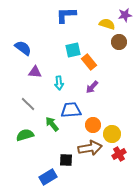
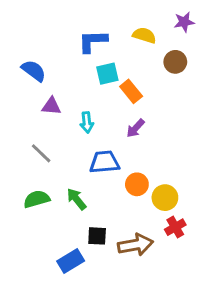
blue L-shape: (66, 15) -> (93, 41), moved
yellow semicircle: (107, 24) -> (144, 35), moved
green arrow: (52, 124) -> (76, 199), moved
brown arrow: (90, 148) -> (135, 245), moved

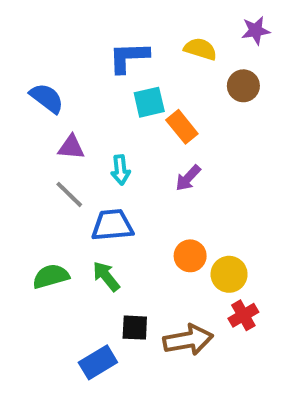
gray line: (41, 153) -> (69, 194), moved
blue trapezoid: (104, 162) -> (112, 225), moved

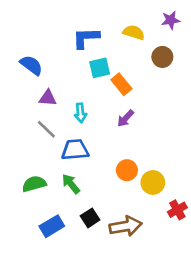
red cross: (243, 315) -> (177, 210), moved
black square: (135, 328) -> (90, 218), turned -36
blue rectangle: (98, 362) -> (52, 226), moved

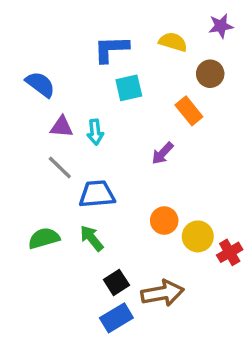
orange rectangle: (121, 84) -> (189, 111), moved
cyan arrow: (80, 113) -> (95, 132), moved
red cross: (177, 210) -> (230, 252), moved
blue rectangle: (52, 226) -> (116, 318), moved

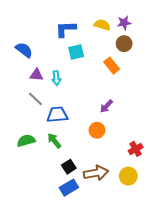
purple star: (221, 26) -> (124, 23), moved
purple arrow: (162, 153) -> (106, 106), moved
yellow circle: (198, 236) -> (128, 176), moved

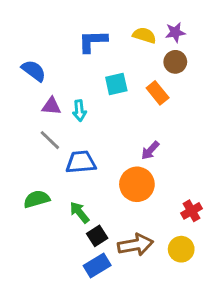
cyan square: (76, 52) -> (116, 84), moved
orange circle: (97, 130) -> (137, 184), size x1.5
green arrow: (54, 141) -> (79, 212), moved

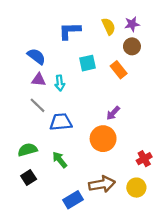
yellow semicircle: (144, 35) -> (109, 26), turned 48
blue semicircle: (34, 71) -> (36, 56), moved
black square: (97, 236) -> (29, 178), moved

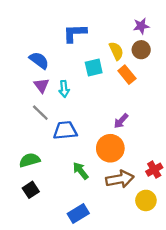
yellow semicircle: (109, 26) -> (116, 51), moved
purple triangle: (39, 80) -> (41, 85), turned 48
green arrow: (60, 160) -> (81, 171), moved
brown arrow: (102, 184) -> (120, 179), moved

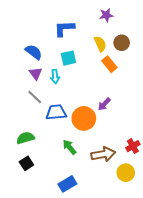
purple star: (141, 26) -> (106, 15), moved
cyan square: (94, 68) -> (68, 58), moved
orange circle: (110, 148) -> (84, 118), moved

